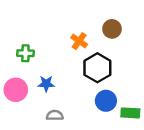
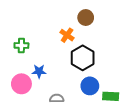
brown circle: (112, 29) -> (86, 18), moved
pink circle: (16, 90) -> (21, 84), moved
gray semicircle: (55, 115) -> (57, 98), moved

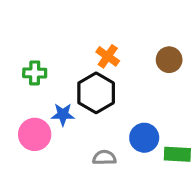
brown circle: (86, 18) -> (169, 60), moved
black hexagon: (83, 58) -> (96, 93), moved
gray semicircle: (57, 98) -> (104, 158), moved

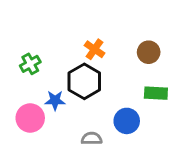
green cross: (35, 73) -> (30, 64), turned -30
green rectangle: (177, 154) -> (156, 93), moved

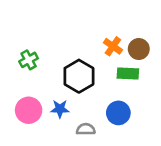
orange cross: (95, 49) -> (113, 46), moved
green rectangle: (156, 93) -> (128, 73), moved
blue star: (55, 100) -> (60, 109), moved

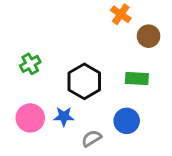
orange cross: (113, 46) -> (121, 14), moved
brown circle: (139, 49) -> (149, 36), moved
gray semicircle: (86, 129) -> (92, 138), turned -30

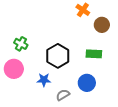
green cross: (30, 64) -> (21, 44), turned -32
pink circle: (30, 118) -> (14, 69), moved

